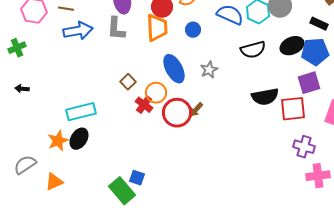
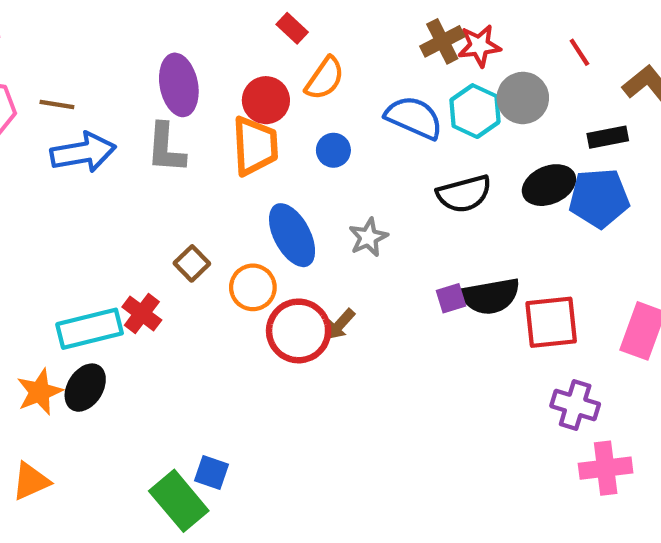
black rectangle: (319, 24) -> (608, 137), turned -36
purple square: (309, 83) -> (451, 298), moved, size x0.6
red cross: (144, 105) -> (142, 314), moved

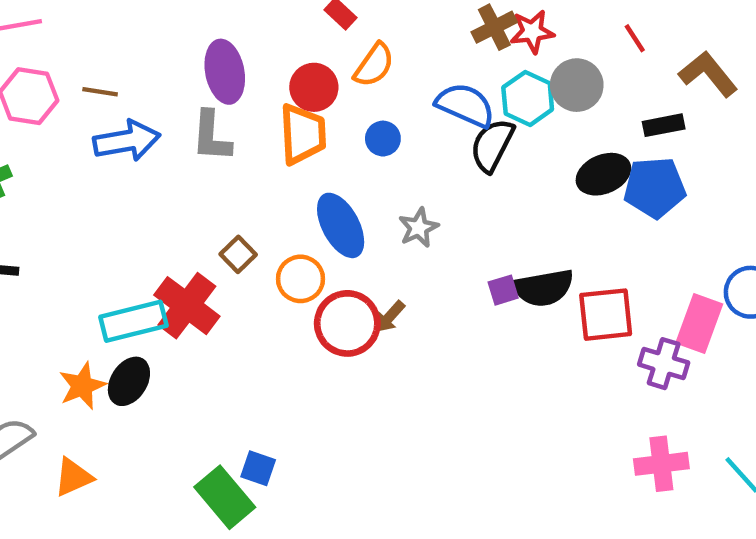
black semicircle: (464, 194) -> (492, 145), moved, turned 132
red cross: (142, 314) -> (187, 306), size x1.6
purple cross: (575, 405) -> (664, 364), moved

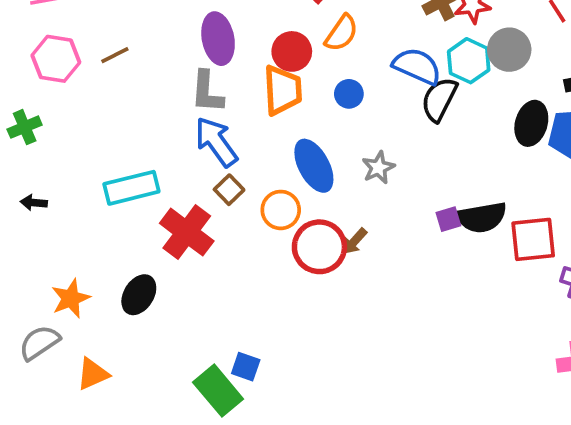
brown line: (100, 92) -> (115, 55), turned -36
blue arrow: (127, 141) -> (216, 142), moved, turned -116
black ellipse: (603, 174) -> (531, 123), turned -51
cyan rectangle: (133, 321) -> (131, 188), moved
orange star: (82, 386) -> (71, 298), moved

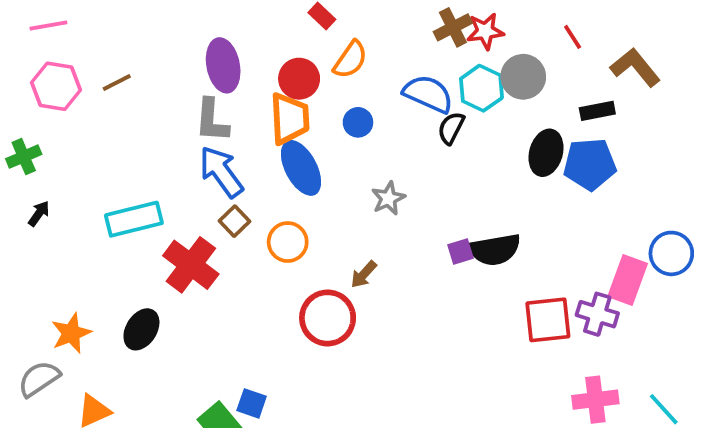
black semicircle: (439, 99) -> (451, 128), size x0.7
blue ellipse: (314, 166) -> (301, 168), moved
black arrow: (34, 203) -> (39, 214), moved, turned 120
red square: (533, 239) -> (548, 320), moved
red circle: (319, 247) -> (328, 318), moved

